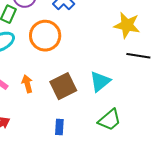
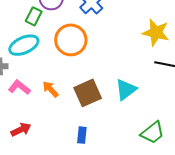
orange arrow: (27, 84) -> (50, 89), turned -30
green trapezoid: (110, 120) -> (153, 133), moved

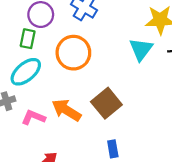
orange arrow: (50, 89) -> (66, 110), size x1.5
cyan triangle: (126, 90) -> (141, 49), moved

